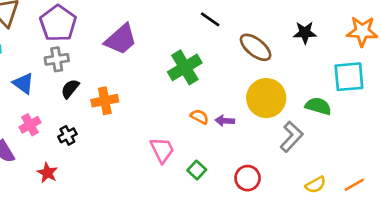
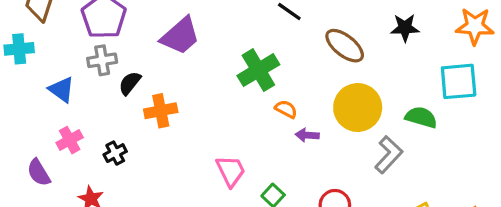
black semicircle: (70, 89) -> (130, 83), moved
orange semicircle: (199, 117) -> (286, 109), moved

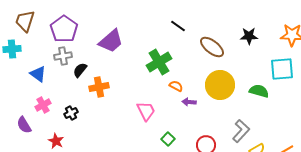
gray L-shape: (389, 155) -> (241, 131), moved
pink trapezoid: (231, 171) -> (146, 111), moved

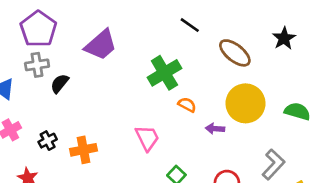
black star: (249, 36) -> (284, 38), turned -30
orange cross: (99, 87) -> (83, 150), moved
purple arrow: (189, 102) -> (215, 129), moved

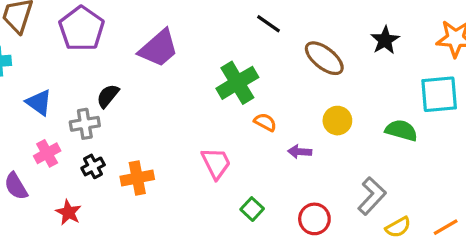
gray cross: (37, 65) -> (85, 124), moved
yellow circle: (246, 103) -> (337, 121), size x0.6

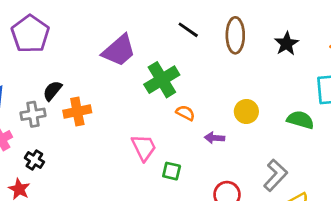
purple trapezoid: (159, 48) -> (119, 51), moved
brown ellipse: (324, 58) -> (235, 35), moved, turned 52
black cross: (93, 166) -> (34, 160), moved, turned -30
orange cross: (137, 178) -> (77, 112), moved
green square: (252, 209) -> (172, 171), moved, turned -30

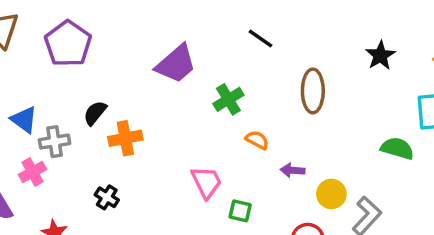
brown ellipse: (235, 35) -> (313, 91), moved
green cross: (162, 80) -> (228, 99), size x0.7
yellow circle: (246, 112) -> (331, 194), moved
gray cross: (33, 114) -> (54, 142), moved
black cross: (34, 160) -> (107, 197), moved

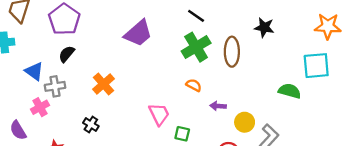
black star: (380, 55) -> (264, 27), moved, turned -30
green cross: (228, 99) -> (196, 47), moved, size x1.4
black semicircle: (95, 113) -> (67, 54), moved
orange cross: (125, 138) -> (104, 84), turned -30

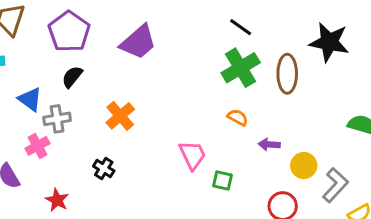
black star: (264, 27) -> (329, 42), size x1.5
purple trapezoid: (138, 33) -> (138, 42), moved

